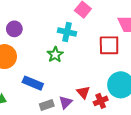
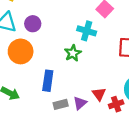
blue rectangle: (33, 83) -> (48, 81), turned 72

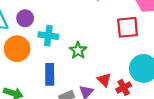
cyan cross: (87, 31) -> (48, 36), moved
green star: (73, 53) -> (78, 50), moved

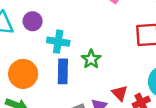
orange circle: (17, 49) -> (23, 74), moved
blue rectangle: (50, 74) -> (63, 71), moved

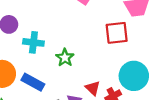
blue rectangle: (63, 71) -> (33, 82), moved, turned -60

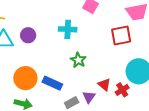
cyan cross: (33, 42) -> (68, 29), moved

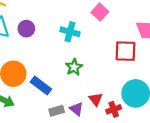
purple triangle: (89, 97) -> (76, 109), turned -40

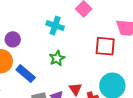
purple circle: (26, 29) -> (13, 39), moved

